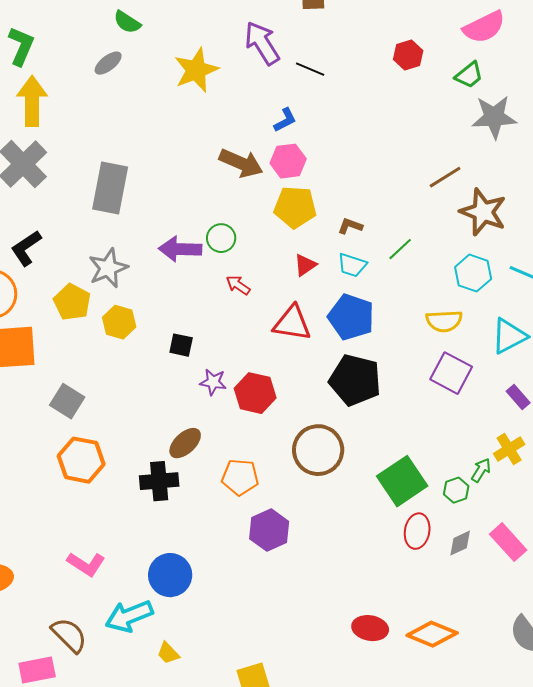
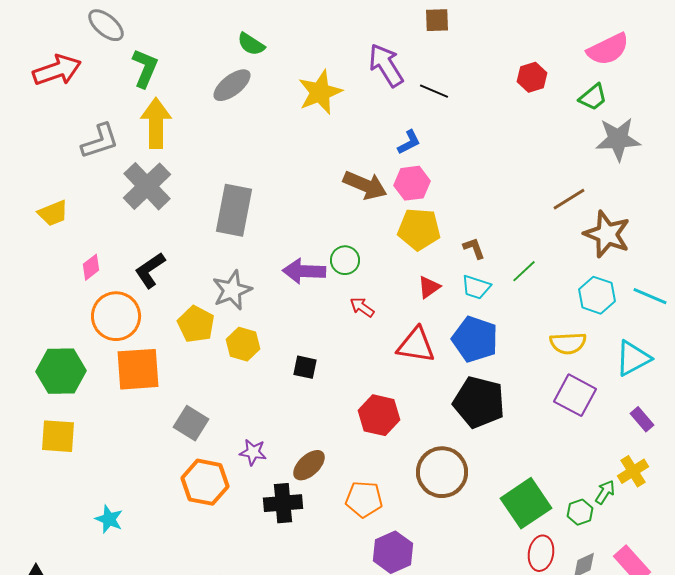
gray ellipse: (108, 63) -> (232, 85), size x1.4
brown L-shape: (350, 226) -> (474, 248), turned 50
purple star: (213, 382) -> (253, 452), moved

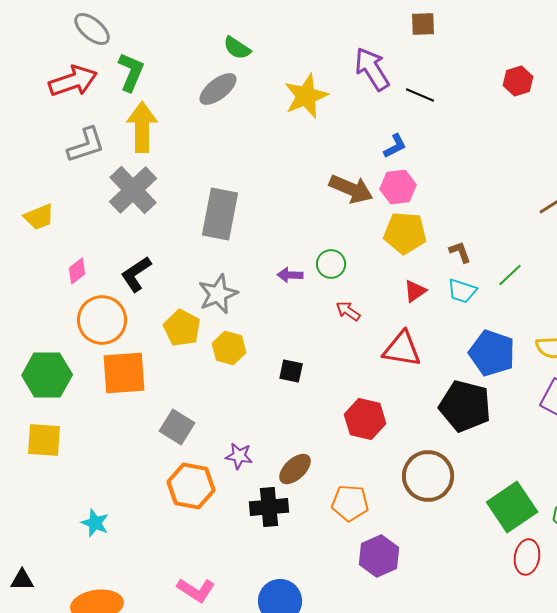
red arrow: (57, 70) -> (73, 81), moved
purple arrow: (304, 271) -> (290, 275), size x0.6
blue pentagon: (475, 339) -> (492, 353), moved

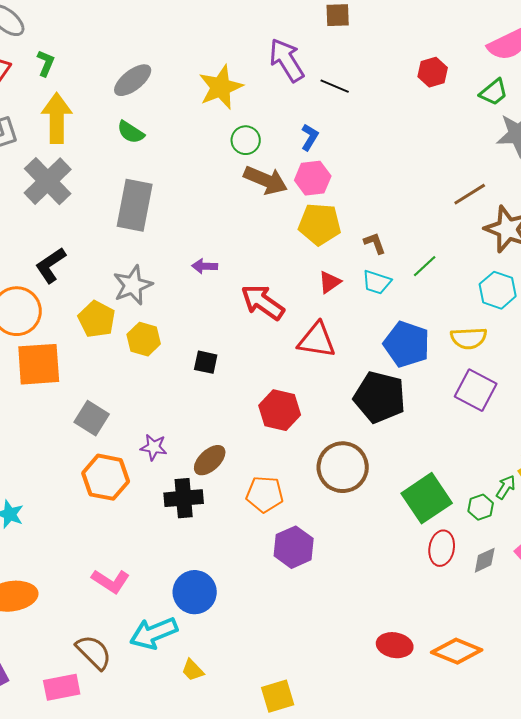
green semicircle: (237, 48) -> (131, 132), moved
green L-shape: (131, 72) -> (46, 63), size x0.7
blue L-shape: (395, 146) -> (310, 137), turned -32
green circle: (331, 264) -> (246, 140), moved
red arrow: (348, 311) -> (263, 302), size x1.8

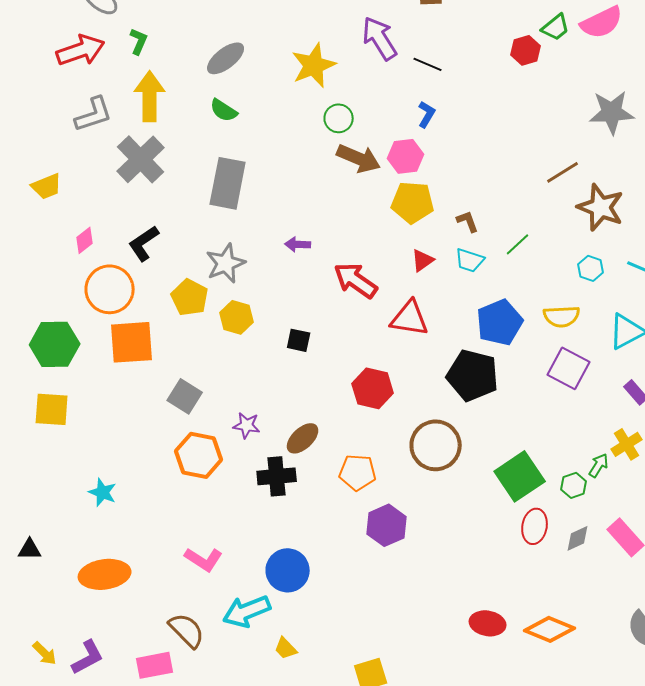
green trapezoid: (494, 92) -> (556, 27), moved
blue L-shape: (310, 137) -> (427, 114), moved
cyan hexagon: (498, 290) -> (591, 268), size x0.7
blue pentagon: (407, 344) -> (500, 322), turned 30

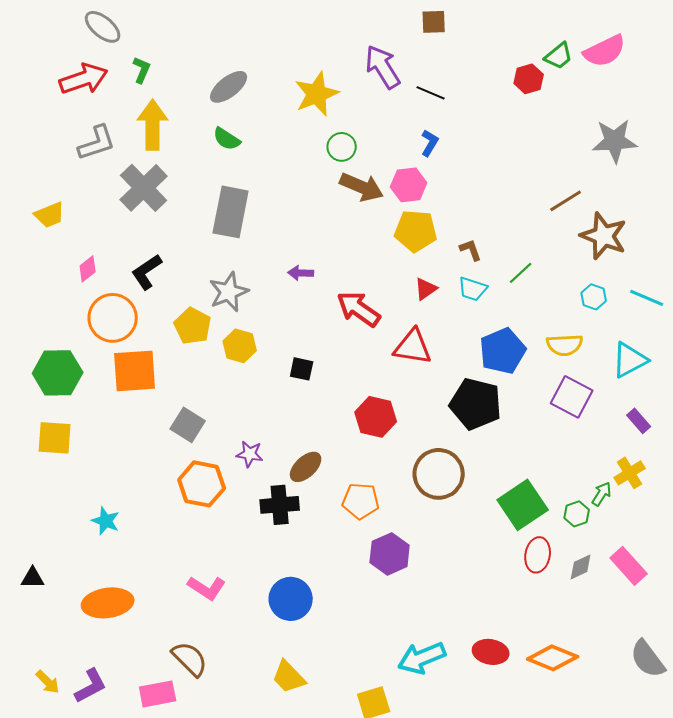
cyan arrow: (247, 611) -> (422, 658), moved
yellow trapezoid: (286, 648) -> (289, 677), size x1.5

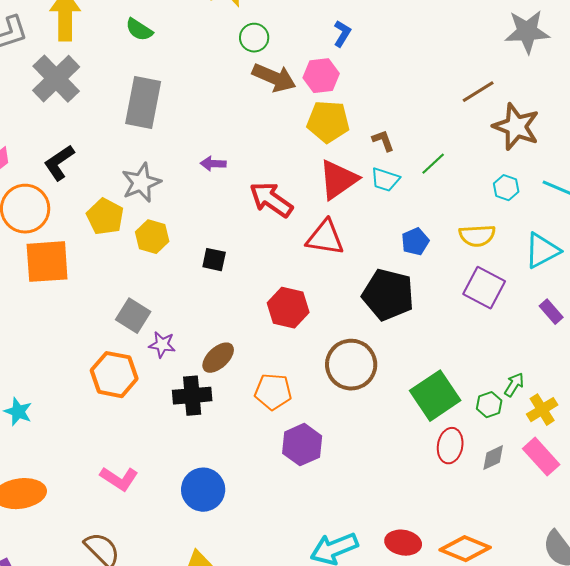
red triangle: (426, 289) -> (338, 180), size x1.8
blue pentagon: (503, 351) -> (415, 242), size x0.6
gray square: (188, 425) -> (133, 316), moved
yellow cross: (630, 473) -> (542, 410), moved

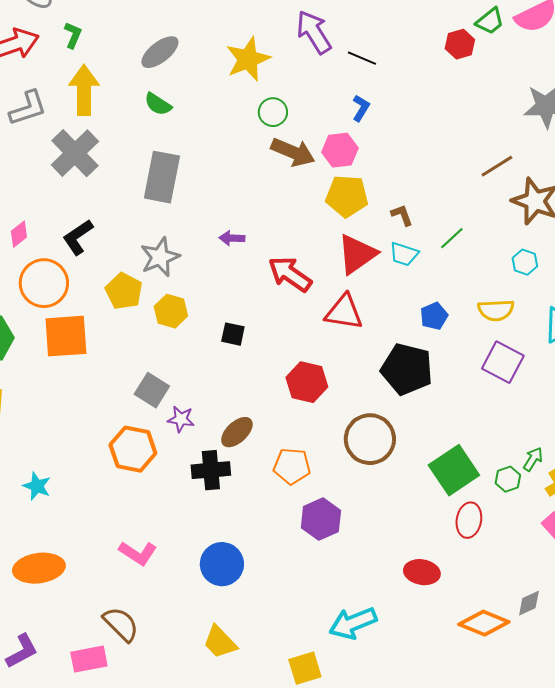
gray diamond: (493, 458) -> (529, 603), moved
red ellipse: (403, 543) -> (422, 572), moved

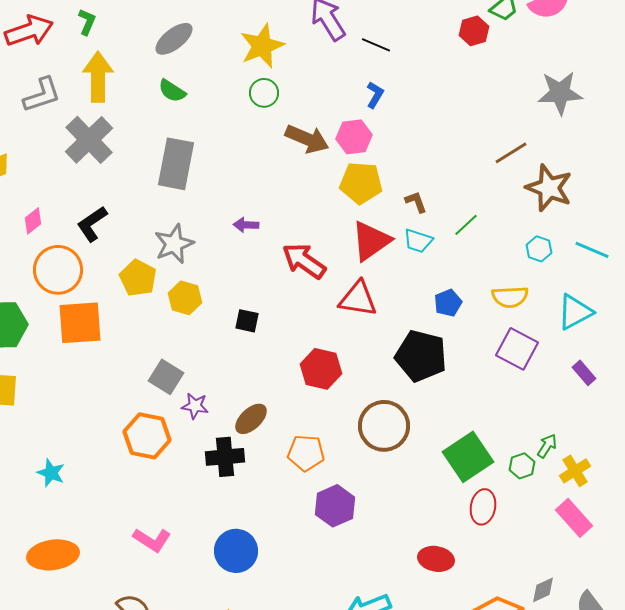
green circle: (273, 112) -> (264, 93), moved

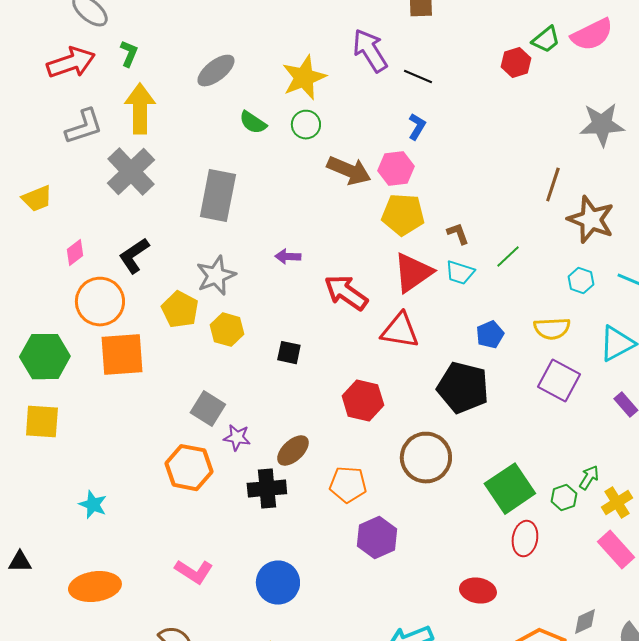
green semicircle: (172, 91) -> (253, 123), moved
brown line: (511, 153) -> (553, 185), turned -40

